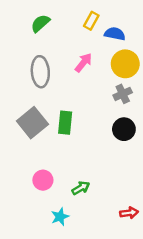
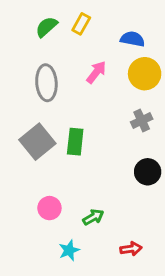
yellow rectangle: (91, 21) -> (81, 24), moved
gray cross: (123, 94) -> (142, 120), moved
black circle: (124, 129) -> (148, 172), moved
red arrow: (129, 213) -> (131, 249), moved

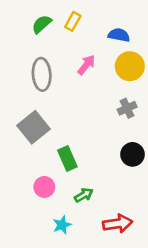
green rectangle: (75, 142) -> (67, 158), moved, turned -30
red arrow: (131, 249) -> (118, 224), size x1.5

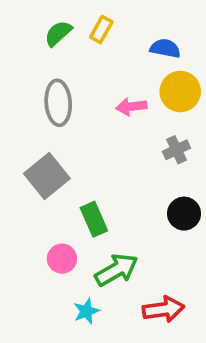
pink arrow: (86, 65) -> (131, 107), moved, turned -135
green arrow: (84, 195) -> (116, 270), size x1.6

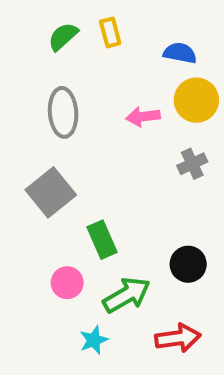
yellow rectangle: (101, 30) -> (110, 32), turned -44
black circle: (184, 214) -> (188, 264), moved

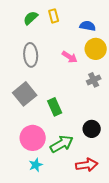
pink arrow: (143, 117) -> (70, 57), turned -140
green rectangle: (102, 240) -> (55, 107), moved
pink circle: (67, 283) -> (33, 138), size x1.6
cyan star: (94, 340) -> (36, 165), moved

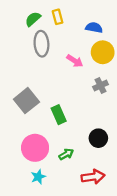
gray ellipse: (31, 55) -> (41, 44), moved
green arrow: (62, 144) -> (66, 154), size x0.6

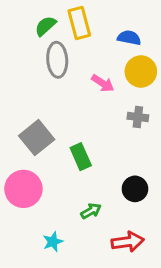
yellow rectangle: (58, 17) -> (79, 23), size x1.5
gray cross: (101, 86) -> (138, 117), turned 32
pink circle: (35, 148) -> (23, 189), moved

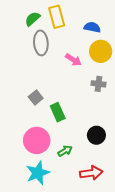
gray square: (37, 138) -> (36, 97), moved, size x0.6
pink circle: (23, 189) -> (37, 140), moved
cyan star: (53, 242) -> (38, 173), size x1.6

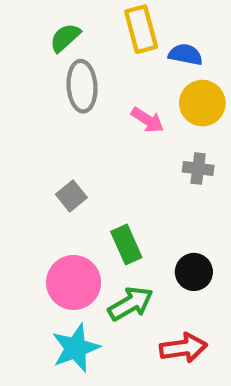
yellow rectangle: (57, 17) -> (141, 29), moved
green rectangle: (58, 112) -> (126, 245), moved
green arrow: (65, 151) -> (131, 304), size x1.5

